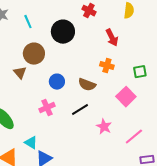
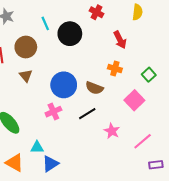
cyan line: (28, 22) -> (45, 23), moved
brown circle: (34, 54) -> (26, 47), moved
green square: (140, 72) -> (149, 75), turned -32
blue circle: (57, 82) -> (64, 85), size x1.6
cyan triangle: (31, 143) -> (37, 147), turned -32

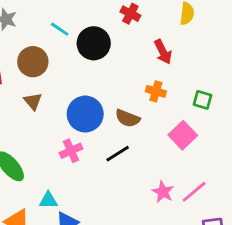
cyan line: (45, 23) -> (60, 29), turned -32
green square: (149, 75) -> (203, 100), turned -32
pink star: (112, 131) -> (163, 192), moved

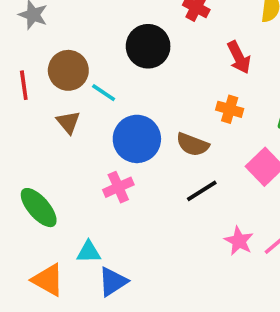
cyan line: (60, 29) -> (104, 93), moved
black line: (118, 154) -> (202, 191), moved

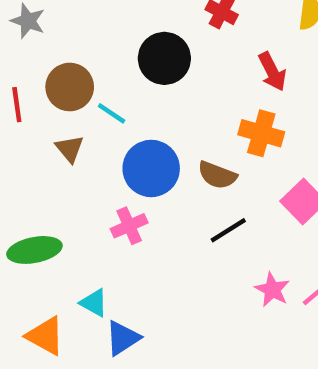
orange cross: (230, 109) -> (261, 133), size x1.4
green ellipse: (39, 208) -> (34, 250), turned -60
cyan triangle: (89, 252) -> (94, 303), turned 30

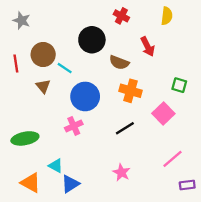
orange cross: (261, 133) -> (130, 91), moved
brown semicircle: (217, 175) -> (119, 62), moved
pink star: (272, 290) -> (121, 173), moved

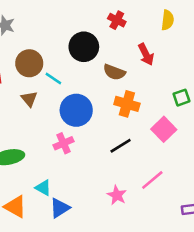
green square: (179, 85) -> (182, 98), turned -35
pink line: (172, 159) -> (152, 180), moved

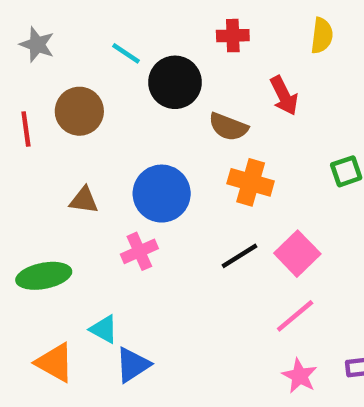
red cross: (117, 20) -> (233, 36), turned -30
cyan line: (53, 79) -> (126, 53), moved
brown triangle: (29, 99) -> (84, 200), moved, turned -42
pink square: (164, 129) -> (297, 254), moved
pink star: (117, 195) -> (300, 376), moved

